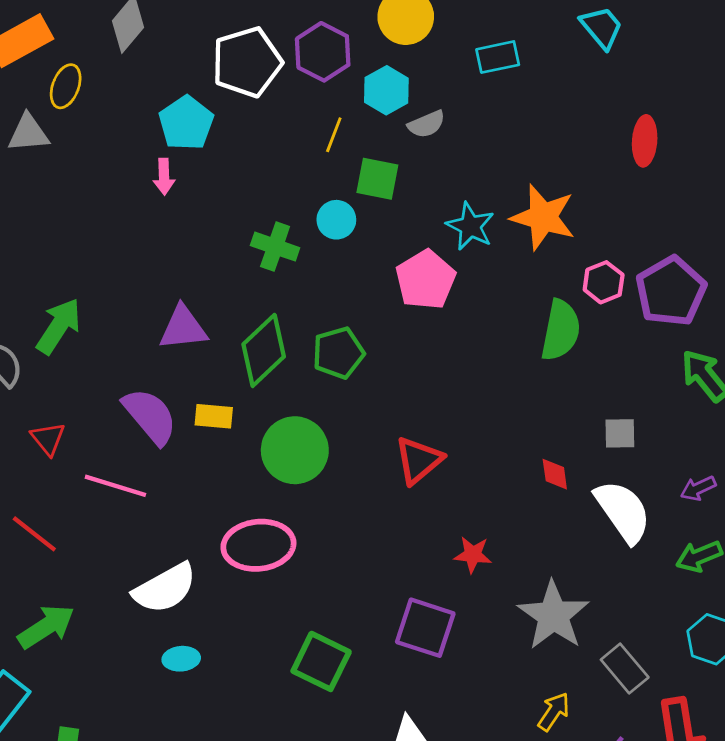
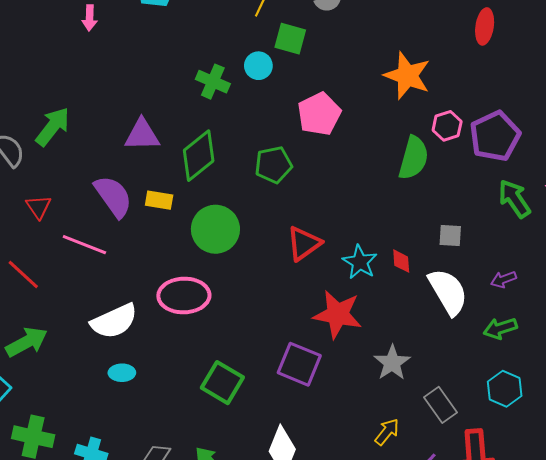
pink arrow: (164, 177) -> (89, 18), moved
cyan star: (470, 226) -> (360, 262), moved
green pentagon: (338, 353) -> (273, 165), moved
red star: (473, 555) -> (338, 314), size x1.8
gray star: (553, 615) -> (392, 363), size x0.7

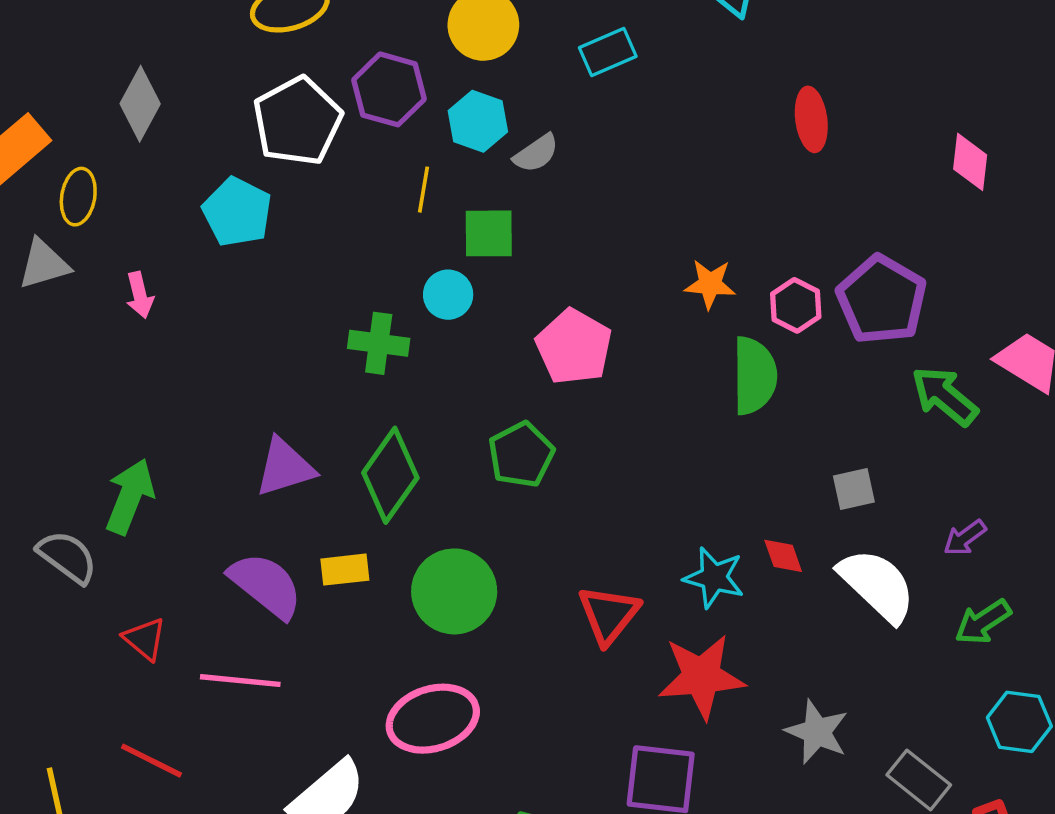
orange star: (407, 76) -> (710, 284), moved, size x0.6
red triangle: (304, 243) -> (609, 615), moved

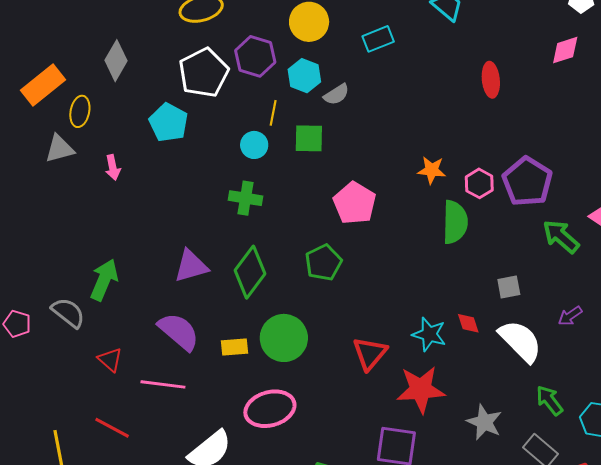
pink diamond: (970, 162) -> (565, 50), moved, turned 64
cyan circle: (448, 295) -> (254, 145), moved
yellow rectangle: (345, 570) -> (235, 347), moved
green arrow: (983, 622) -> (550, 400), moved, turned 84

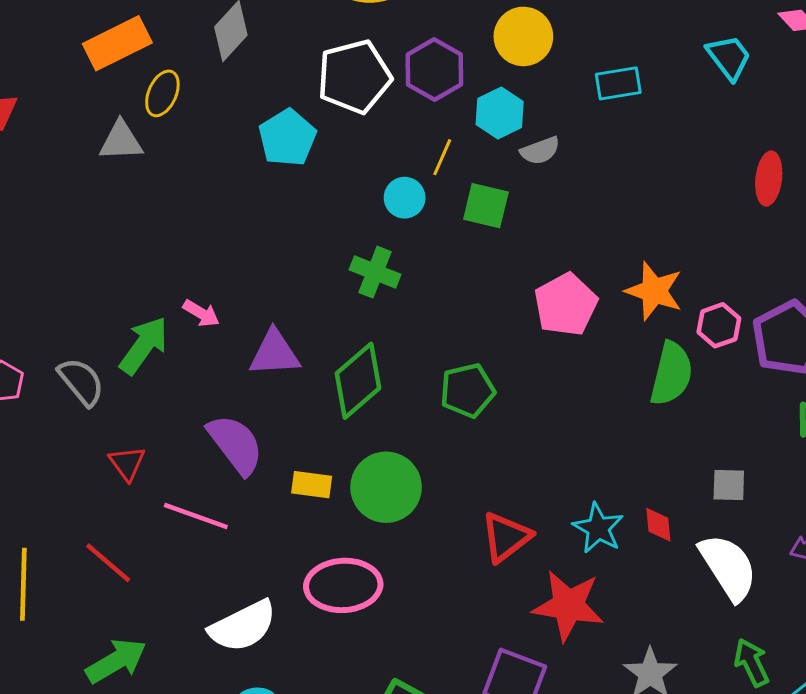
pink arrow: (113, 167) -> (201, 313), moved, turned -60
orange star: (432, 170) -> (654, 291), size x1.4
pink pentagon: (355, 203) -> (566, 305), moved

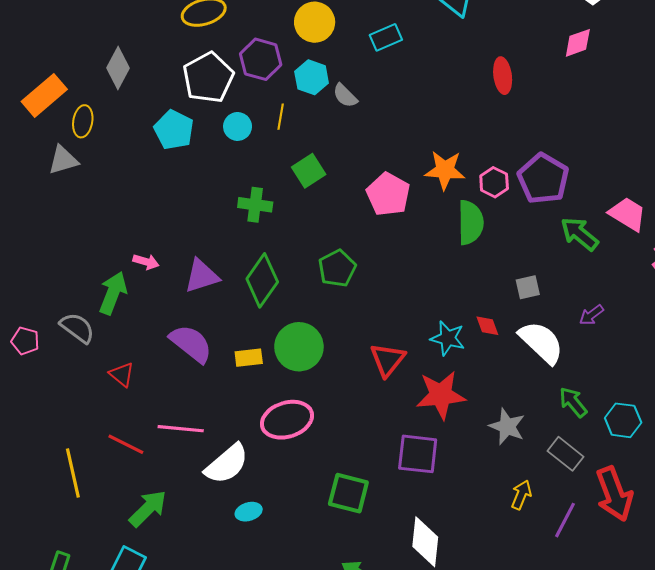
gray semicircle: (540, 151) -> (345, 96), turned 80
cyan circle: (405, 198) -> (238, 126), moved
green square: (486, 206) -> (309, 171), moved, turned -32
pink line: (196, 516) -> (181, 429), moved

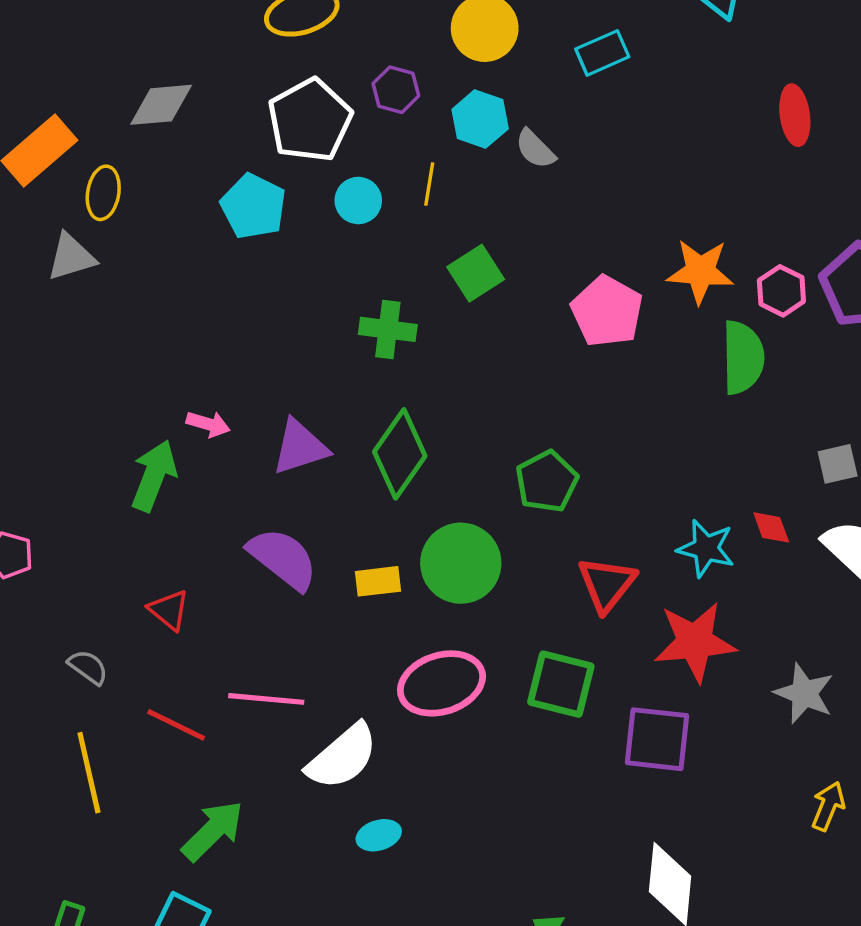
purple hexagon: (261, 59) -> (396, 90), size x0.7
gray diamond: (118, 68) -> (161, 105), turned 57
green pentagon: (337, 268) -> (547, 482), moved
gray semicircle: (77, 328) -> (88, 667), moved, size x0.7
green square: (348, 493) -> (561, 684), moved

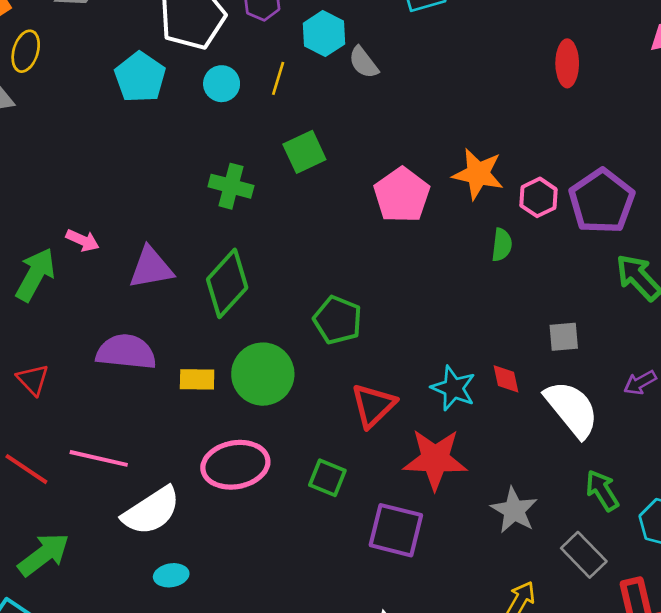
green semicircle: (743, 358) -> (502, 245), size x0.6
green pentagon: (547, 482) -> (338, 320), turned -30
purple semicircle: (283, 559) -> (126, 352), turned -40
green square: (561, 684) -> (327, 478), size x0.7

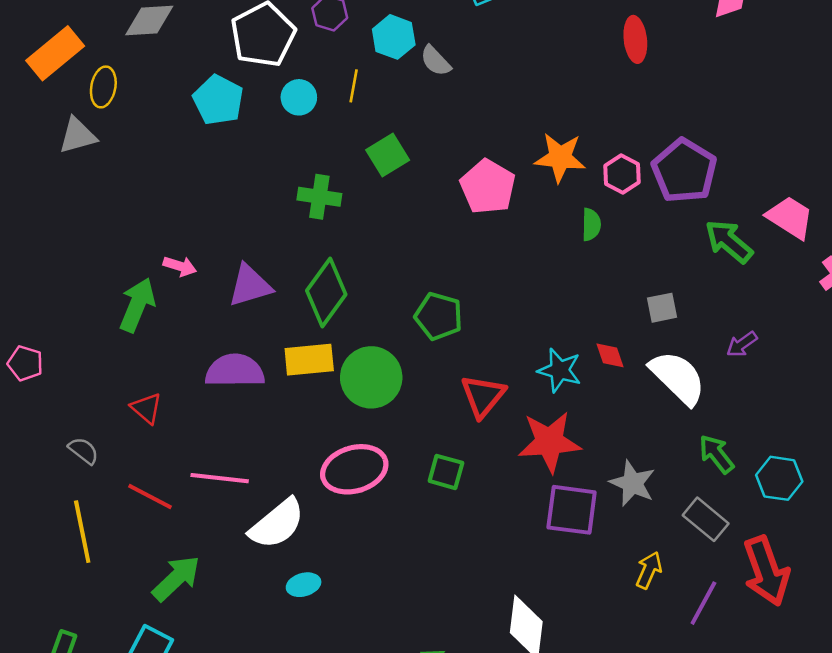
yellow rectangle: (197, 379) -> (309, 360), moved, size x1.4
purple square: (396, 530) -> (572, 510), moved

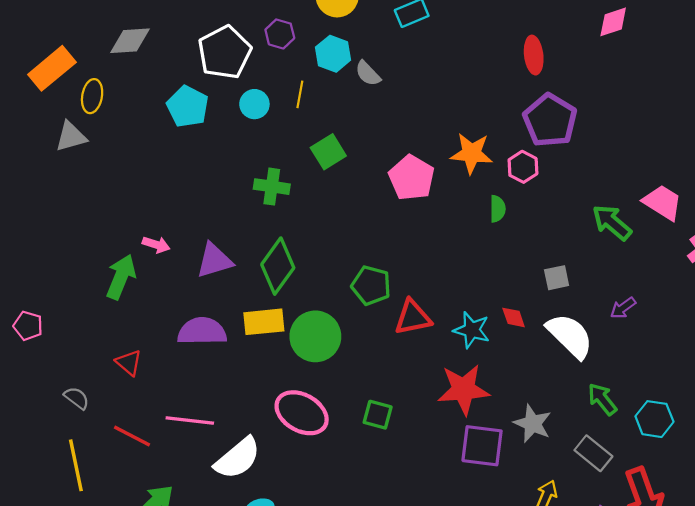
purple pentagon: (684, 171) -> (550, 120), moved
red triangle: (483, 396) -> (413, 317), moved, turned 39
pink ellipse: (354, 469) -> (302, 413), turned 46

